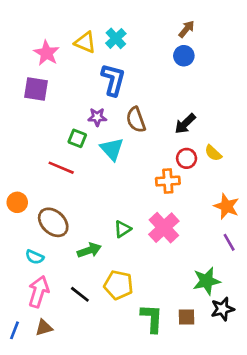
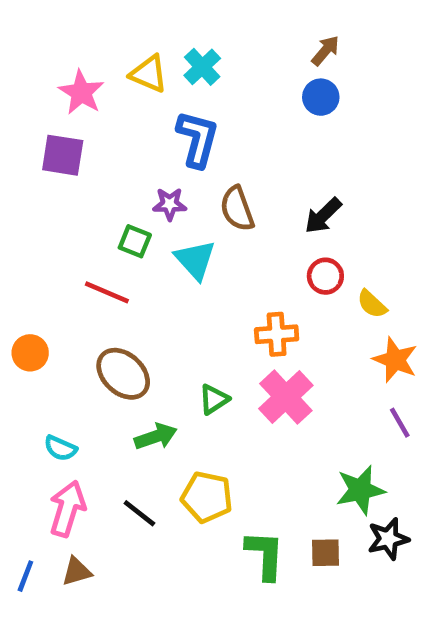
yellow semicircle: (213, 153) -> (372, 304), moved
orange cross: (168, 181) -> (277, 334), moved
brown ellipse: (53, 222) -> (123, 374), moved

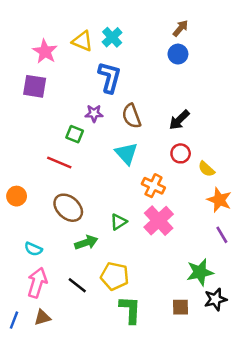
cyan triangle: (195, 260) -> (126, 153), moved
orange cross: (277, 334) -> (153, 186), turned 30
green L-shape: (265, 555) -> (130, 310), moved

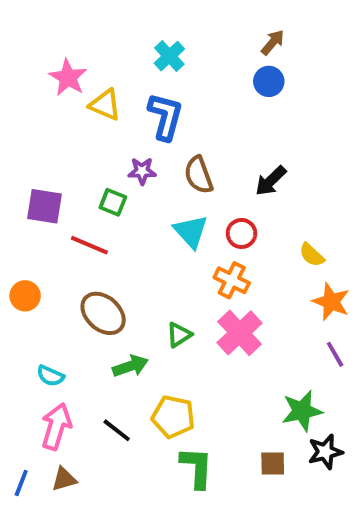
yellow triangle: (82, 41) -> (105, 105), moved
purple square: (35, 86) -> (45, 206), moved
red circle: (181, 153) -> (241, 233), moved

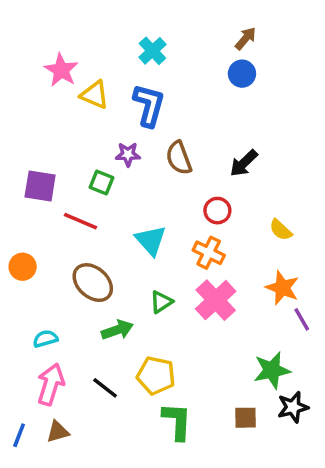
cyan triangle: (191, 232) -> (151, 240), moved
orange star: (331, 302) -> (282, 288), moved
cyan semicircle: (50, 376) -> (45, 339), turned 140

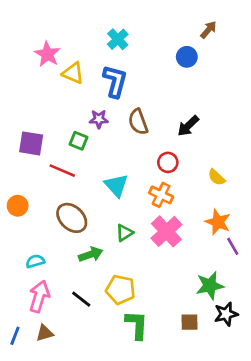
brown arrow: (246, 39) -> (208, 30), moved

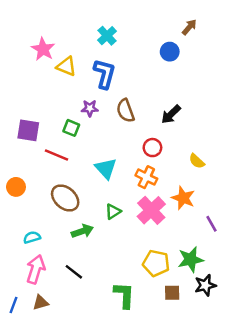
orange star: (218, 222) -> (183, 198), moved
yellow pentagon: (120, 290) -> (156, 263), moved

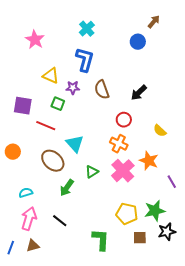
yellow triangle: (66, 66) -> (51, 76), moved
cyan triangle: (106, 168) -> (75, 144), moved
green arrow: (82, 231) -> (67, 188), turned 144

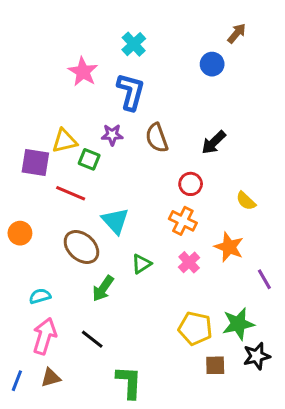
pink star: (35, 40) -> (83, 72), moved
yellow triangle: (51, 76) -> (65, 141), moved, turned -36
pink cross: (123, 171) -> (189, 262), size x0.6
green L-shape: (101, 240) -> (129, 382), moved

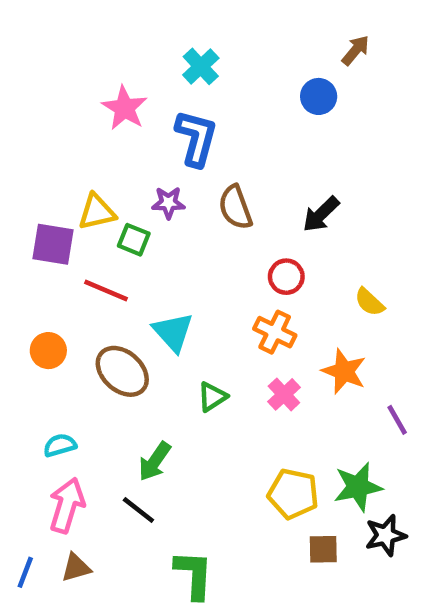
orange circle: (20, 233) -> (48, 351), moved
green arrow: (103, 288) -> (155, 461), moved

